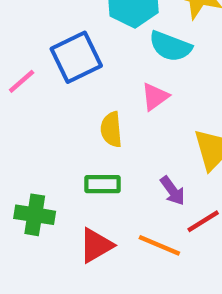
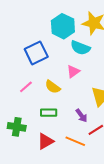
pink line: (22, 81) -> (26, 87), moved
yellow semicircle: (111, 129) -> (53, 87), turned -49

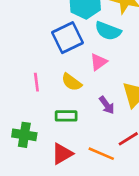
blue square: (36, 53) -> (68, 38), moved
pink line: (26, 87) -> (36, 82), turned -56
purple arrow: (81, 116) -> (107, 105), moved

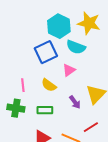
green cross: (24, 135) -> (16, 108), moved

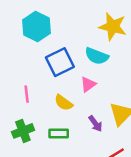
cyan hexagon: (59, 26) -> (36, 27), moved
pink line: (23, 85) -> (27, 94), moved
green cross: (16, 108) -> (23, 131), turned -30

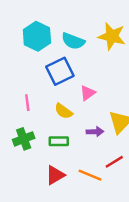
cyan semicircle: (97, 56) -> (73, 41), moved
purple arrow: (95, 124) -> (95, 132), turned -56

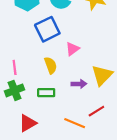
pink line: (27, 103) -> (15, 67), moved
yellow semicircle: (64, 111) -> (51, 65), turned -147
red triangle: (55, 175) -> (28, 123), moved

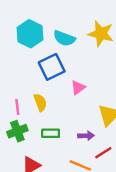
yellow semicircle: (51, 65) -> (40, 102), moved
purple arrow: (79, 84) -> (86, 136), moved

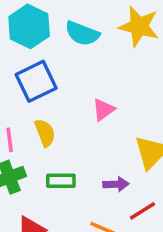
blue square: (52, 67) -> (36, 81), moved

